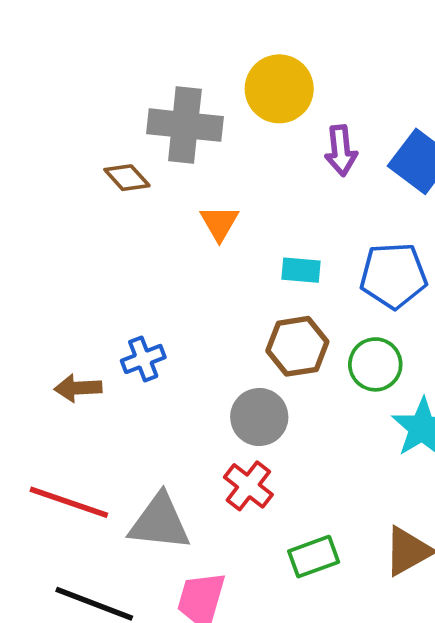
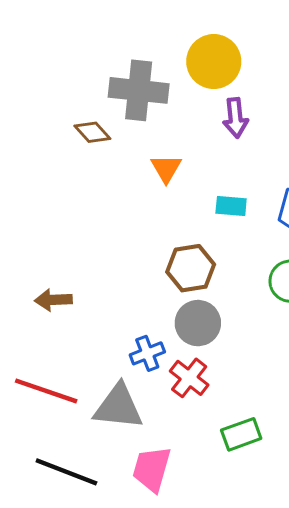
purple arrow: (341, 150) -> (235, 118), moved
brown hexagon: (297, 346) -> (191, 268), moved
blue cross: (143, 359) -> (147, 353), moved

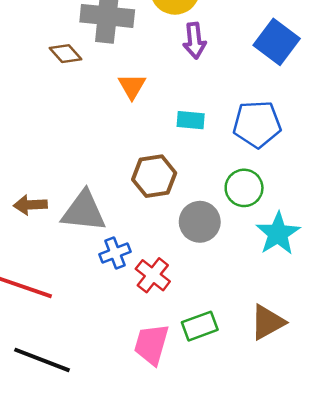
gray circle: (198, 323) -> (200, 222), moved
gray triangle: (118, 407) -> (84, 211), moved
pink trapezoid: (152, 469) -> (151, 344), moved

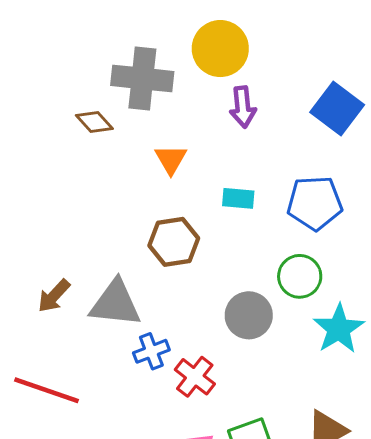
brown hexagon: (154, 176) -> (174, 242), moved
brown arrow: (30, 205) -> (54, 296), turned -44

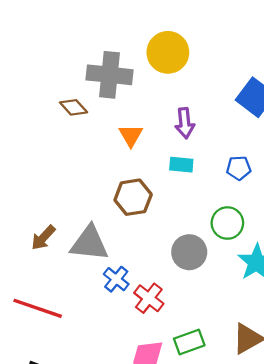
purple arrow: (243, 107) -> (185, 123), moved
blue pentagon: (315, 203) -> (239, 168), size x0.6
blue cross: (151, 351) -> (116, 279), turned -30

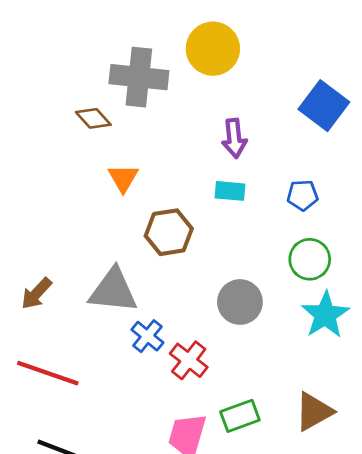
orange triangle: (131, 135) -> (123, 178), moved
green circle: (227, 223) -> (310, 259), moved
brown arrow: (43, 238) -> (36, 293), moved

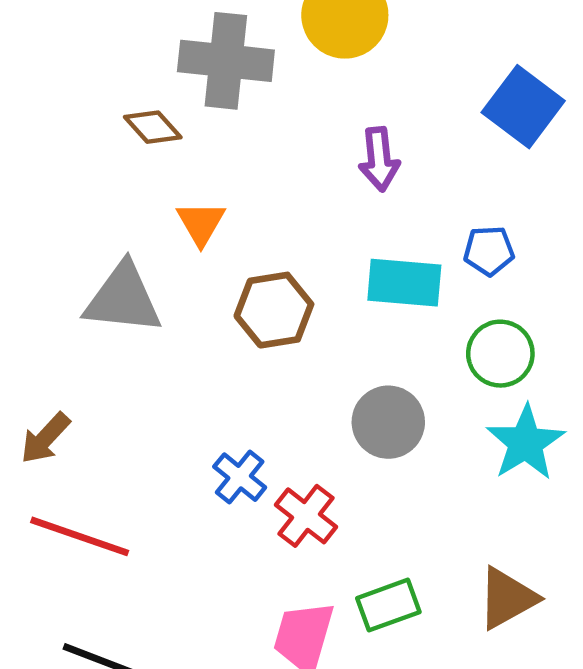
cyan rectangle: (230, 191) -> (404, 283), moved, size x1.5
gray triangle: (113, 291) -> (123, 299), moved
brown arrow: (36, 293) -> (45, 438), moved

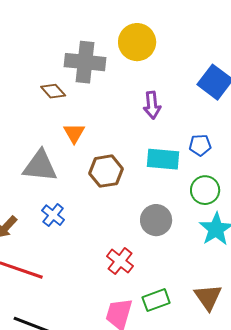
blue cross: (240, 477) -> (53, 215), moved
brown triangle: (507, 598) -> (208, 297), turned -36

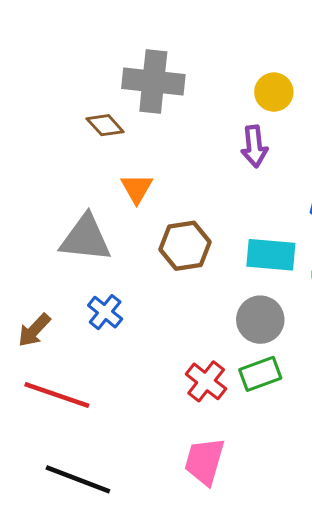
yellow circle: (137, 42) -> (274, 92), moved, size x0.7
cyan rectangle: (163, 159) -> (271, 255), moved
green rectangle: (156, 300) -> (260, 374), moved

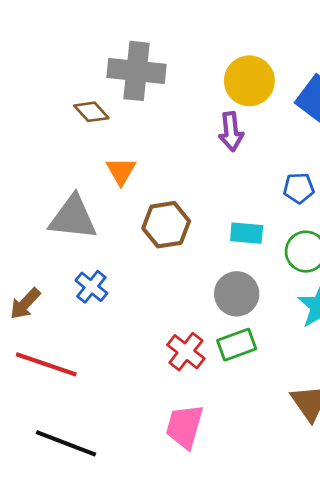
yellow circle: (274, 92) -> (249, 81), size x1.4
cyan rectangle: (271, 255) -> (247, 233), size x0.7

